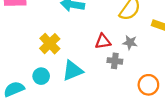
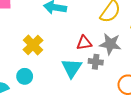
gray star: (130, 43) -> (110, 44), size x1.5
cyan triangle: (73, 71) -> (72, 68), moved, turned -35

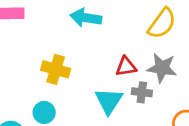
yellow cross: (33, 45) -> (56, 69), turned -30

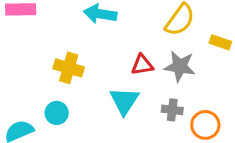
gray cross: (142, 92) -> (172, 110), moved

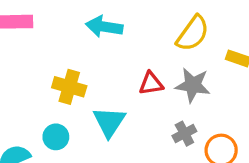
cyan triangle: (124, 101) -> (109, 122), moved
gray cross: (172, 110) -> (184, 134), turned -35

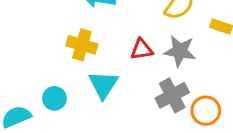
yellow cross: (69, 87) -> (82, 45), moved
gray cross: (184, 134) -> (172, 95), size x1.5

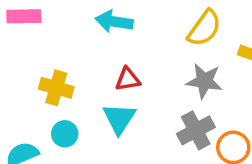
yellow cross: (82, 45) -> (56, 88), moved
red triangle: (142, 49) -> (128, 79), moved

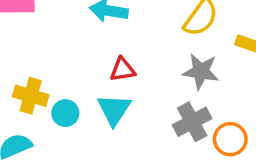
yellow cross: (56, 88) -> (31, 96), moved
cyan circle: (65, 134) -> (65, 113), moved

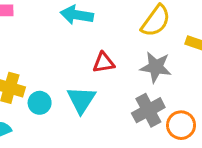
red triangle: (123, 70) -> (104, 63), moved

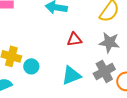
cyan triangle: (81, 100) -> (71, 75), moved, turned 35

